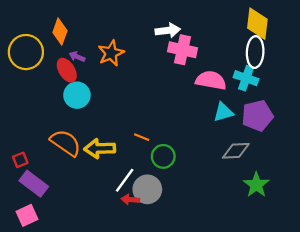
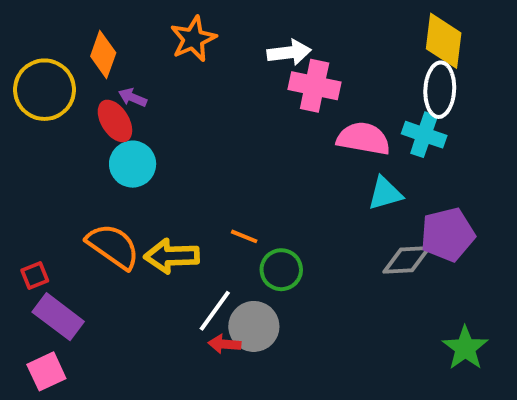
orange star: (111, 53) -> (193, 39), moved
purple pentagon: (257, 116) -> (448, 234), moved
green star: (256, 185) -> (465, 348), moved

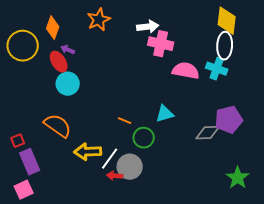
cyan triangle: (385, 193) -> (165, 114), moved
yellow arrow: (172, 256) -> (88, 152), moved
purple rectangle: (58, 317) -> (30, 162), turned 30

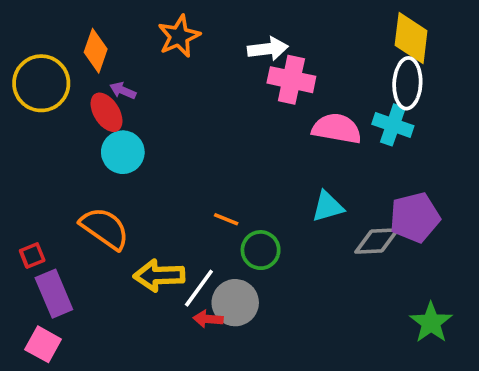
cyan triangle: (165, 114) -> (328, 207), moved
pink square: (24, 190) -> (43, 344), turned -36

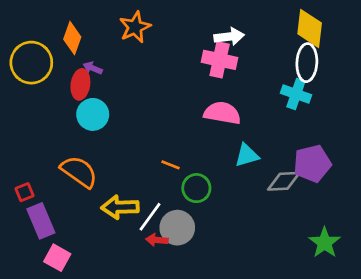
white arrow: (268, 49) -> (229, 37), moved
red ellipse: (107, 112) -> (80, 84), turned 40
pink semicircle: (337, 129) -> (222, 113), moved
pink square: (43, 344) -> (57, 258), moved

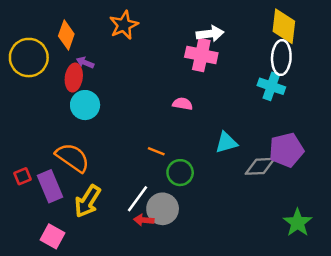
pink semicircle: (222, 113) -> (183, 104), moved, size x0.6
yellow arrow: (120, 207) -> (88, 201), moved, turned -56
purple rectangle: (41, 221) -> (50, 186), moved

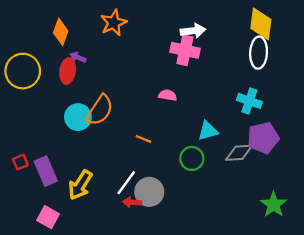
yellow circle: (29, 58) -> (23, 71), moved
cyan cross: (271, 86) -> (249, 101), moved
cyan circle: (85, 105) -> (78, 117), moved
orange semicircle: (73, 158) -> (100, 110), moved, turned 88
green circle: (180, 173) -> (192, 158), moved

